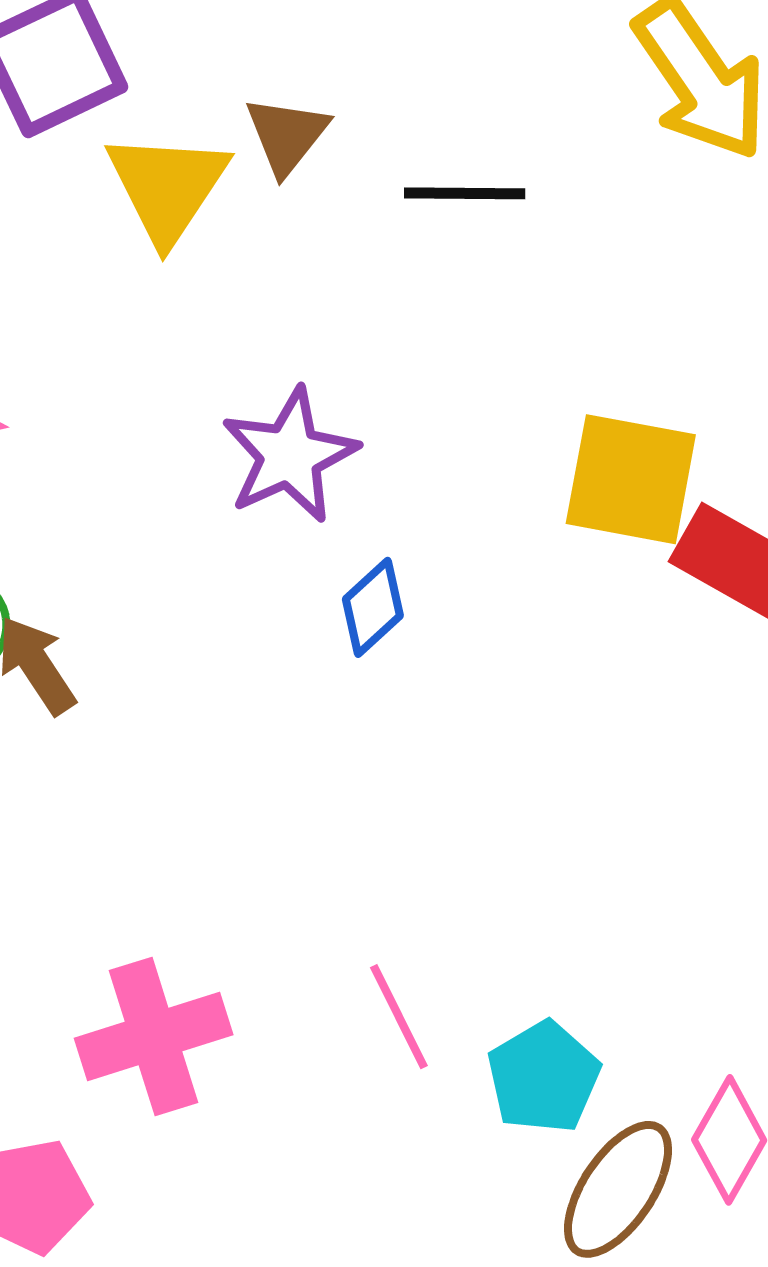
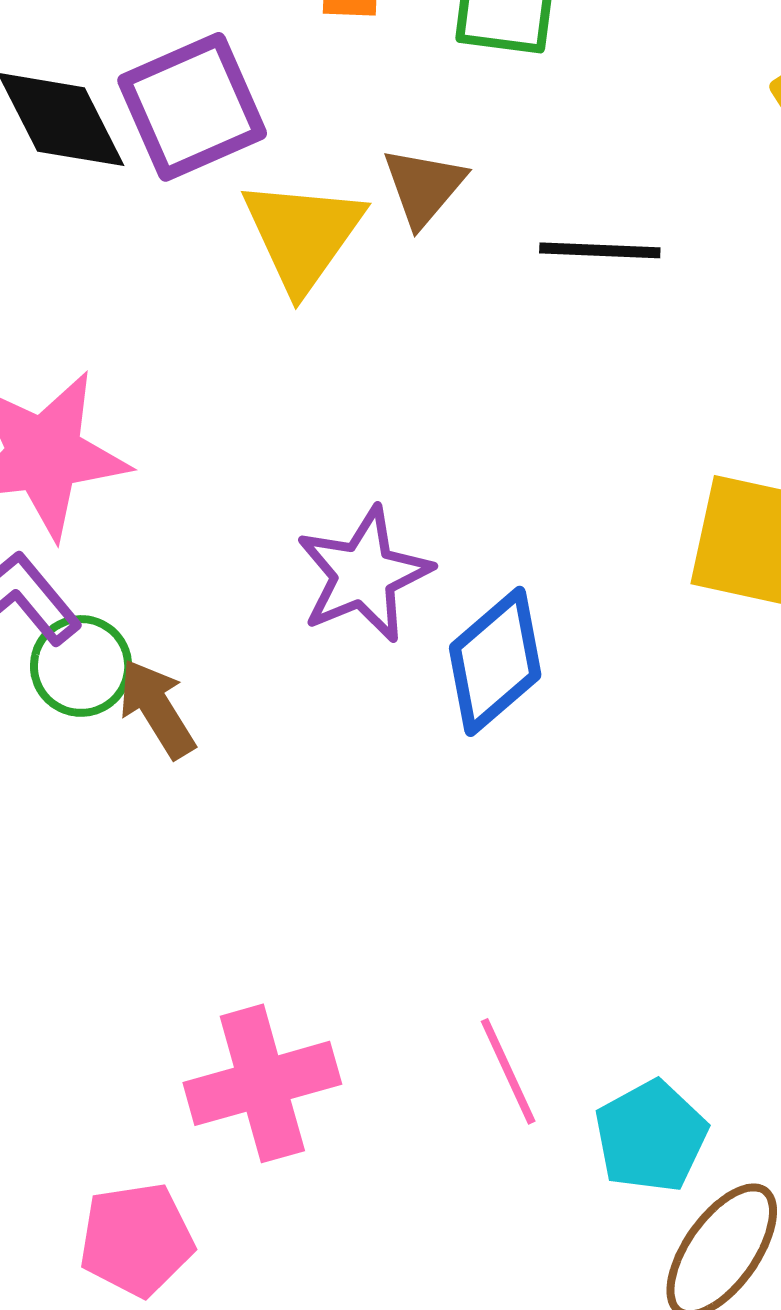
purple star: (290, 455) -> (364, 574), moved
blue diamond: (373, 607) -> (495, 661), size x1.5

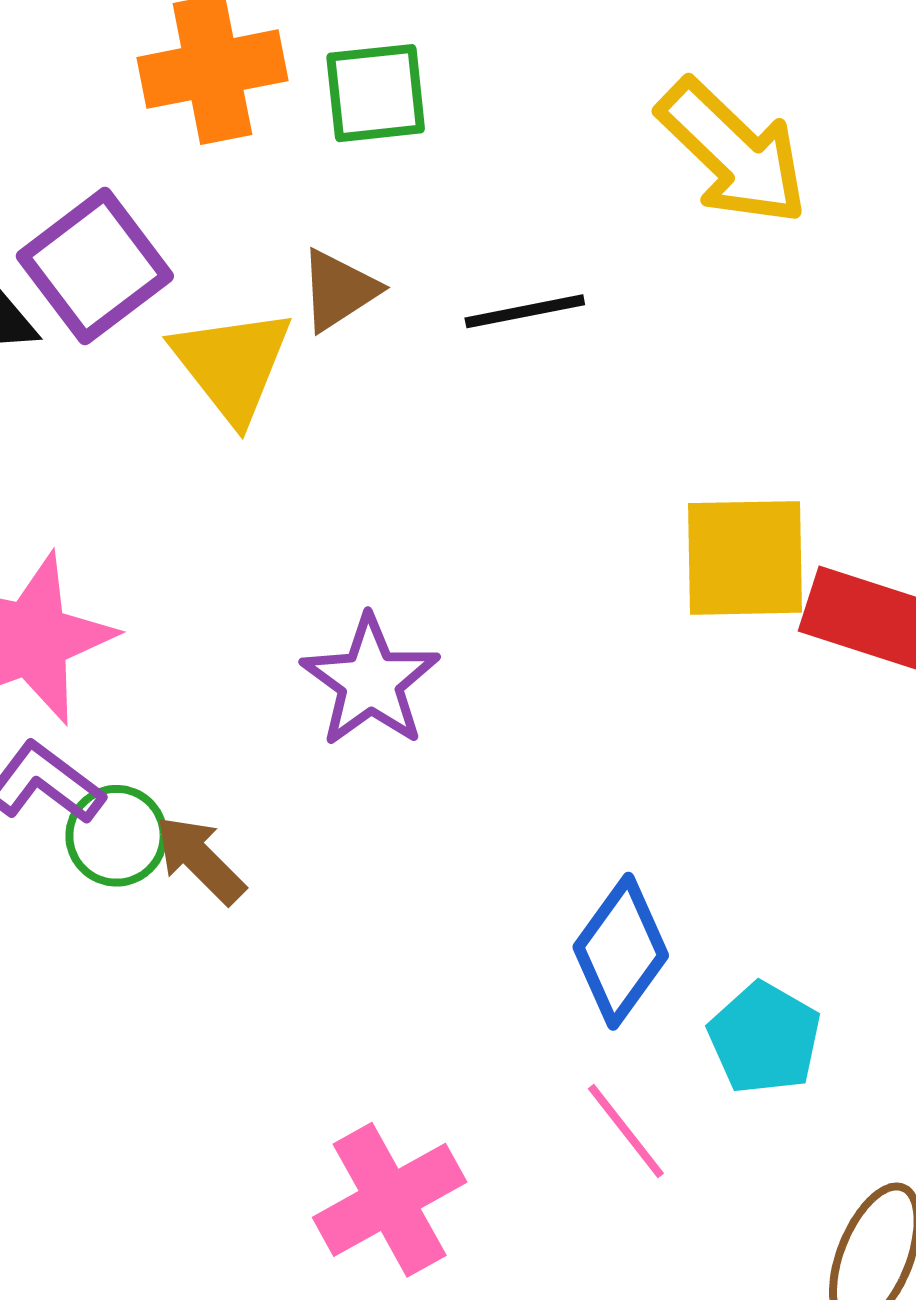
brown triangle: (424, 187) -> (339, 290), turned 30
blue diamond: (495, 661) -> (621, 951), moved
cyan pentagon: (651, 1136) -> (765, 1038), moved

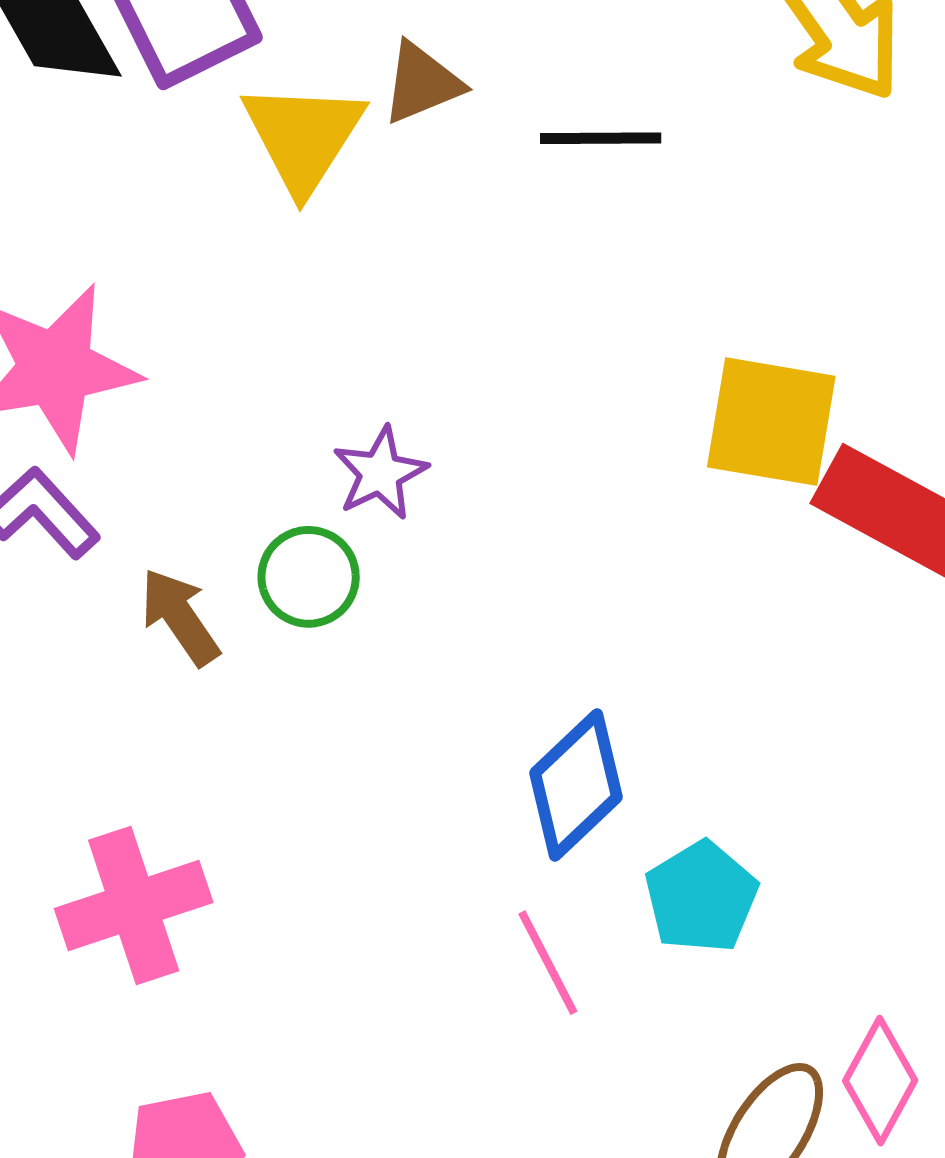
purple star: (370, 681) -> (380, 473), size x0.7
green circle: (117, 836) -> (309, 577), moved
pink cross: (390, 1200) -> (134, 905), moved

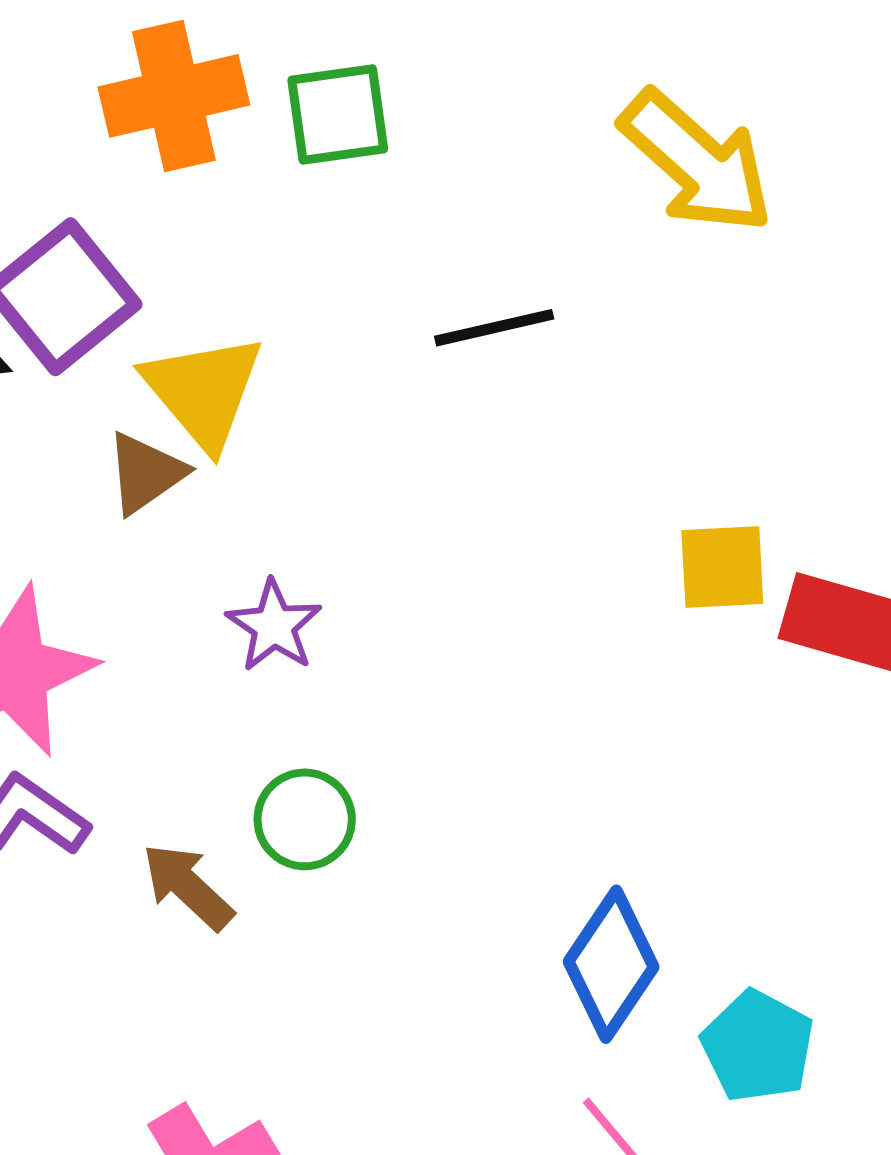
brown triangle: (422, 83) -> (146, 473), moved
yellow square: (771, 422) -> (722, 567), size x0.7
purple star: (380, 473) -> (274, 626), moved

